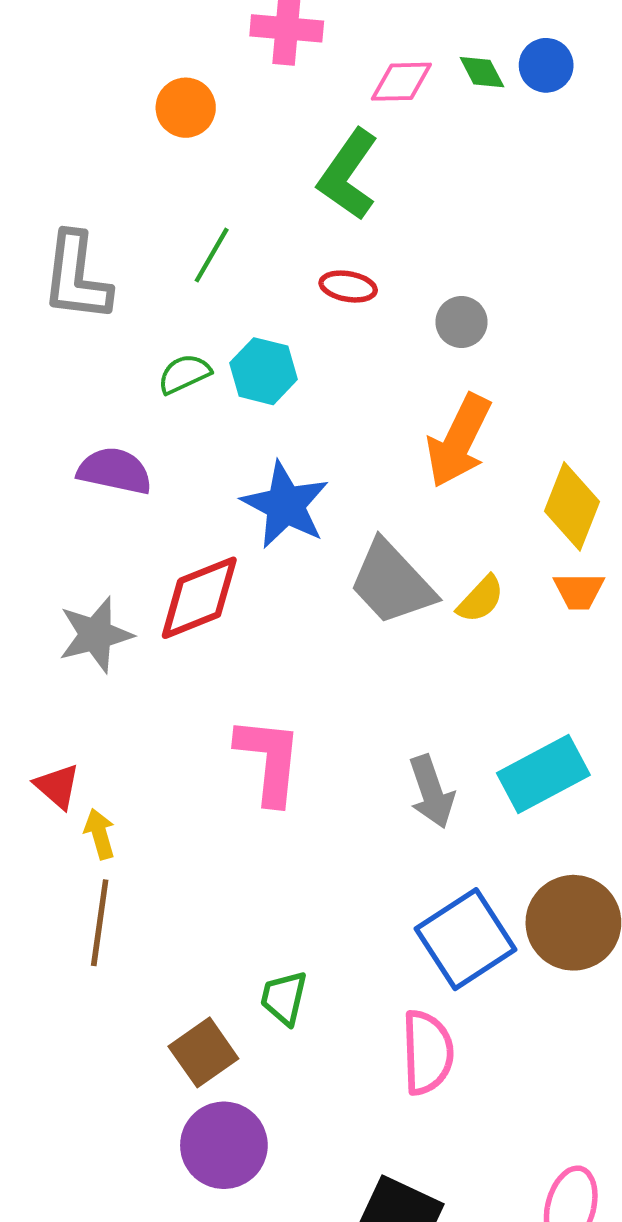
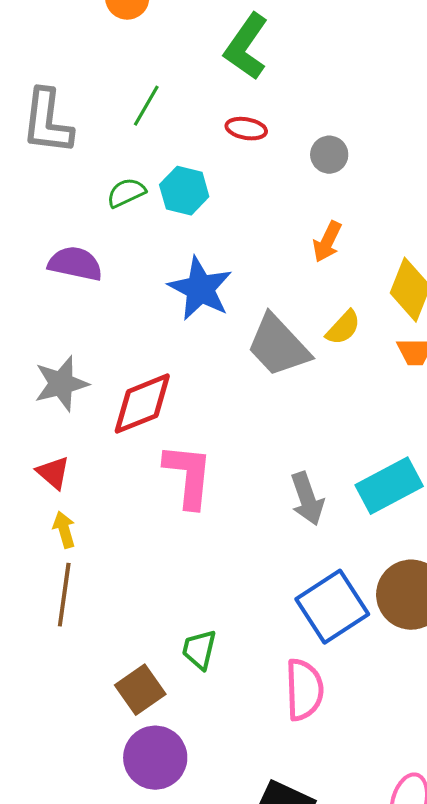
orange arrow: (459, 441) -> (327, 242), size x0.6
red diamond: (199, 598) -> (142, 404), moved
yellow semicircle: (481, 599) -> (343, 328), moved
red triangle: (57, 786) -> (53, 473), moved

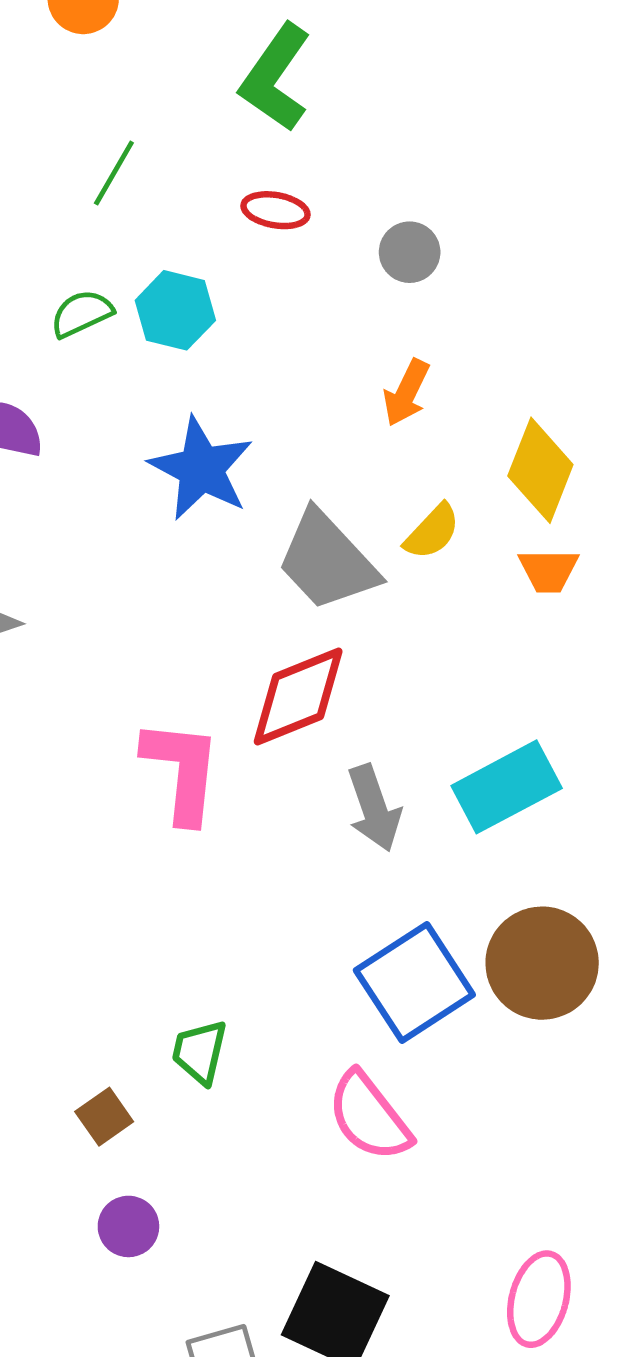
red diamond: (142, 404) -> (298, 696), moved
brown square: (140, 690) -> (104, 1117), size x0.7
pink semicircle: (304, 690) -> (369, 1117), turned 144
purple circle: (155, 758) -> (128, 1226), size x0.6

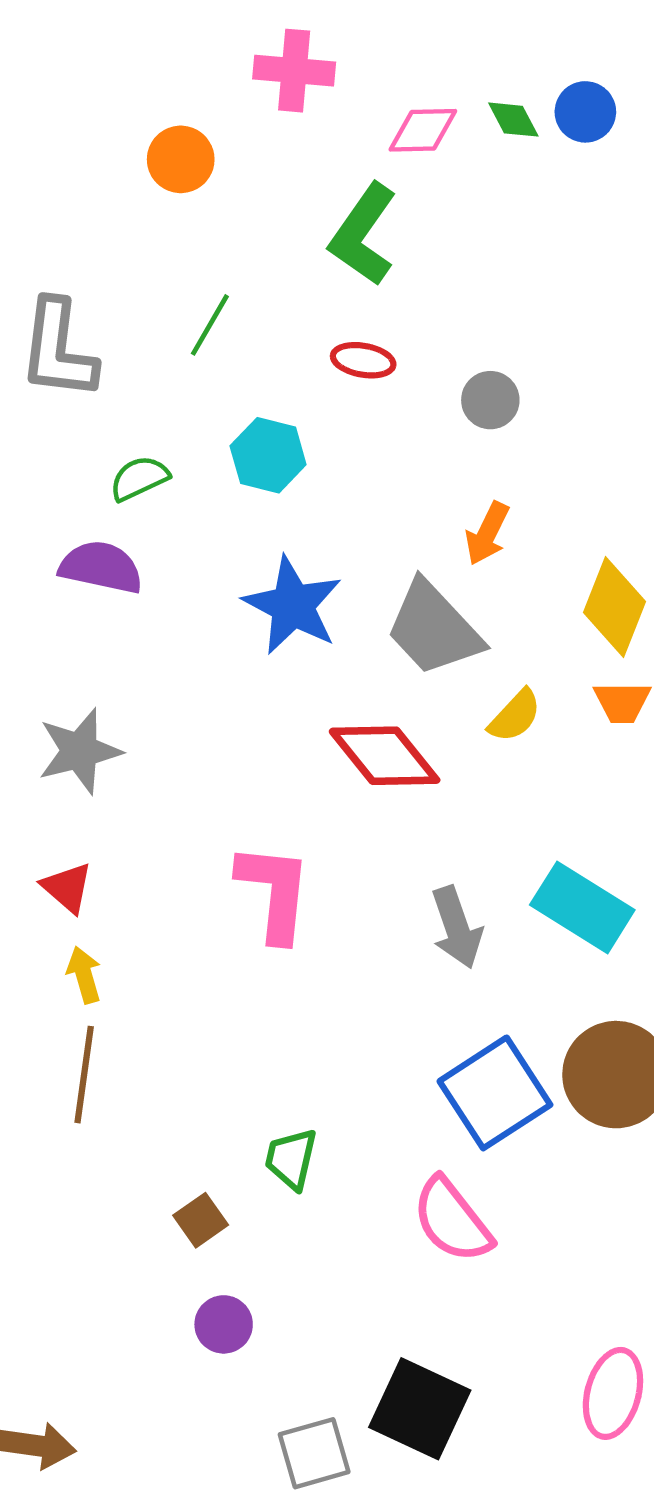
green semicircle: (82, 314) -> (139, 478), moved
yellow semicircle: (432, 532) -> (515, 716), moved
gray trapezoid: (327, 561) -> (434, 628), moved
red diamond: (298, 696) -> (385, 756), moved, turned 73
cyan rectangle: (507, 787) -> (582, 907), turned 60

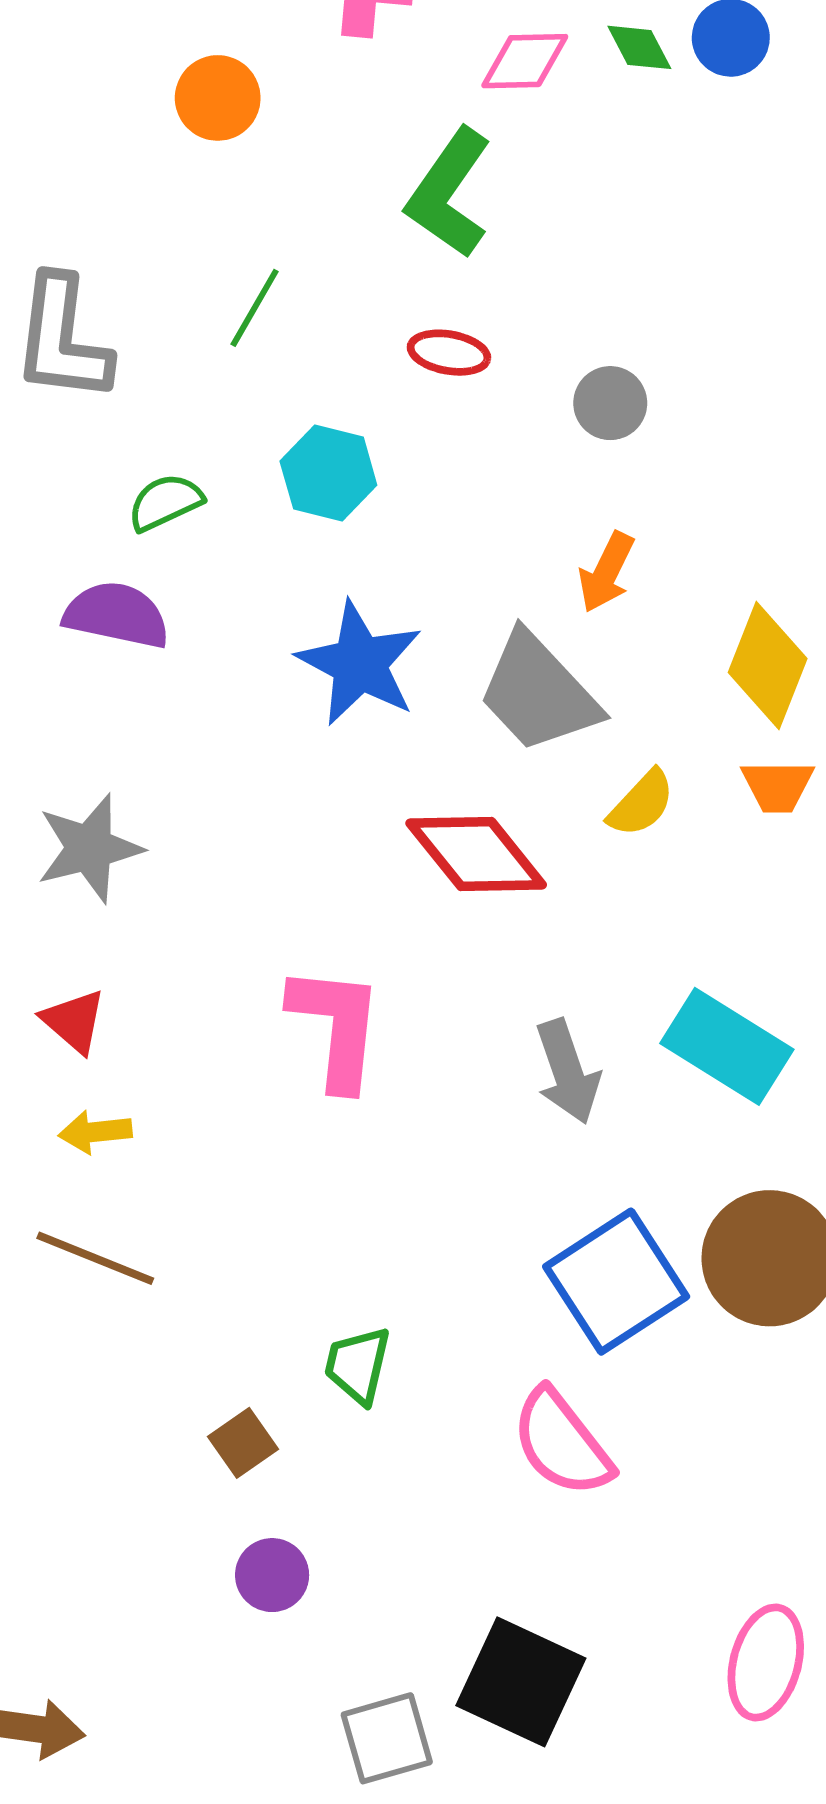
yellow arrow: (84, 975) -> (95, 1132), turned -80
brown line: (84, 1075) -> (95, 1258), turned -76

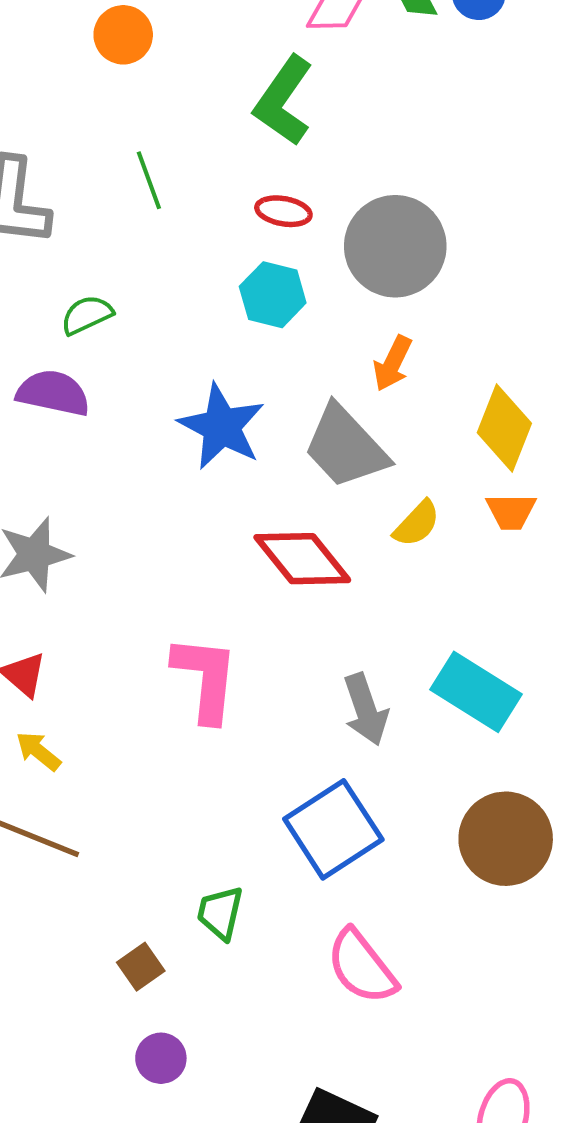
green line: (255, 308) -> (149, 180), turned -50
gray circle: (610, 403) -> (395, 246), size x2.0
cyan hexagon: (328, 473) -> (273, 295), moved
yellow arrow: (95, 1132) -> (38, 751), turned 45
blue square: (616, 1282) -> (333, 829), moved

